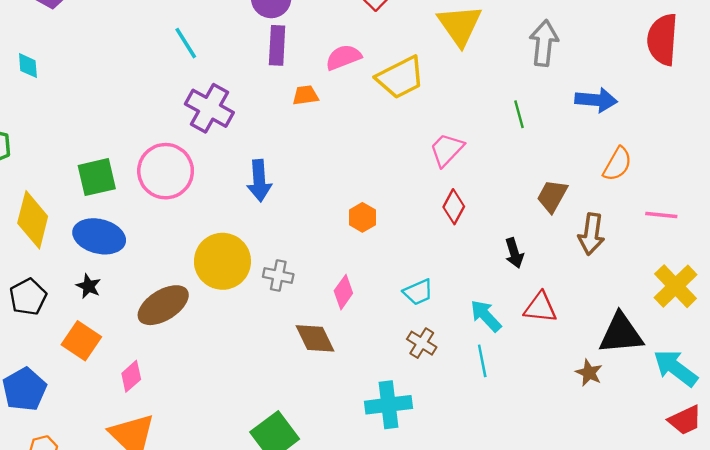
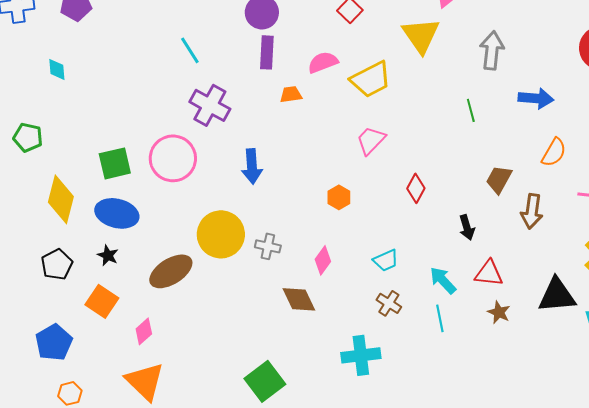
pink trapezoid: (447, 150) -> (371, 140), moved
brown star: (589, 373) -> (499, 312), moved

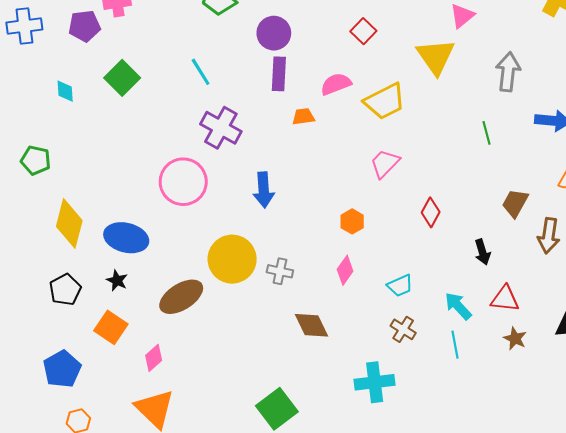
green square: (115, 163) -> (122, 78), moved, turned -32
pink diamond: (323, 260) -> (345, 270), moved

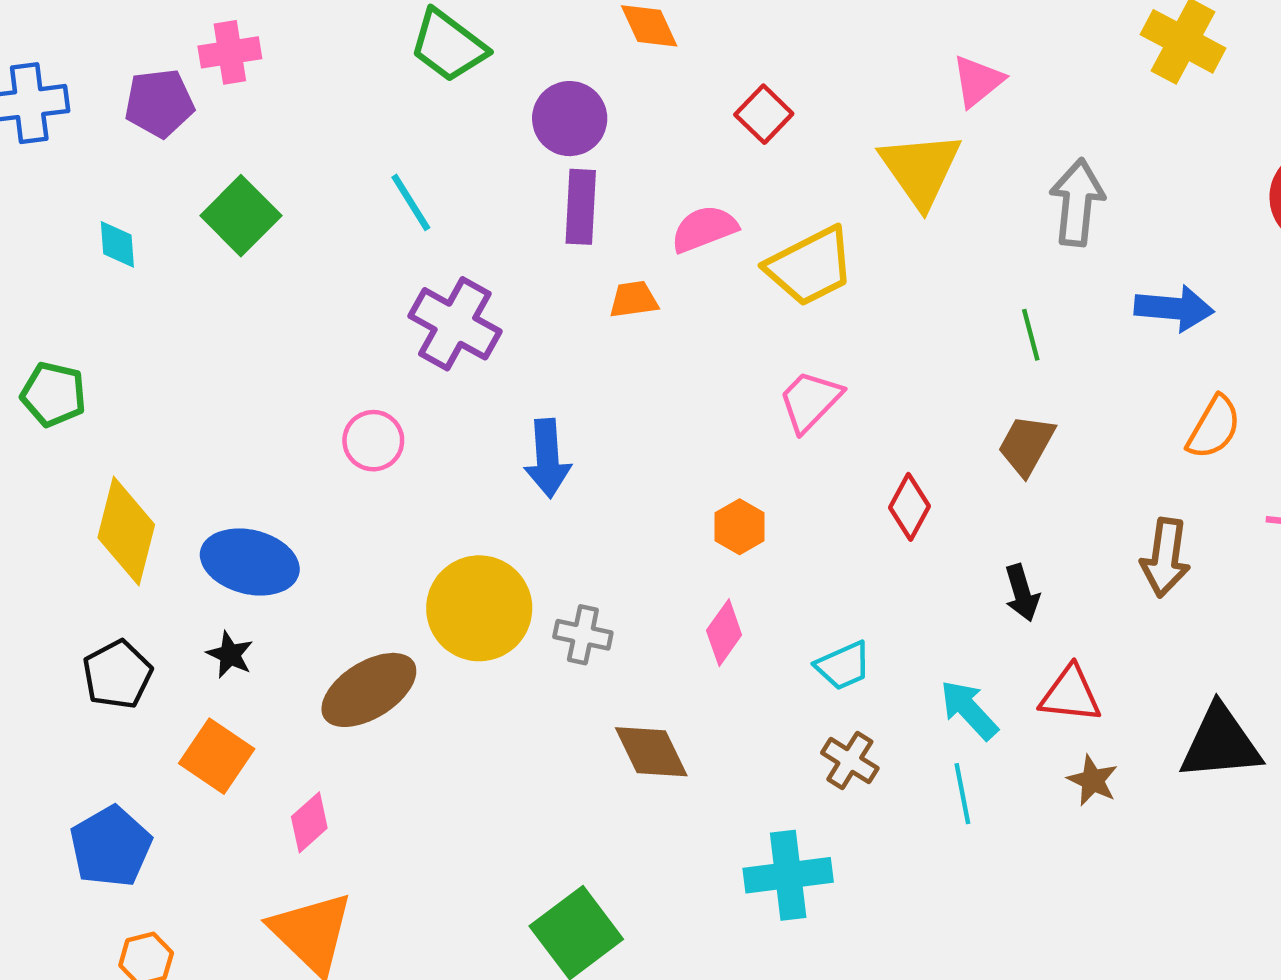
pink circle: (183, 182) -> (373, 441), size x0.6
brown trapezoid: (515, 203) -> (1026, 445), moved

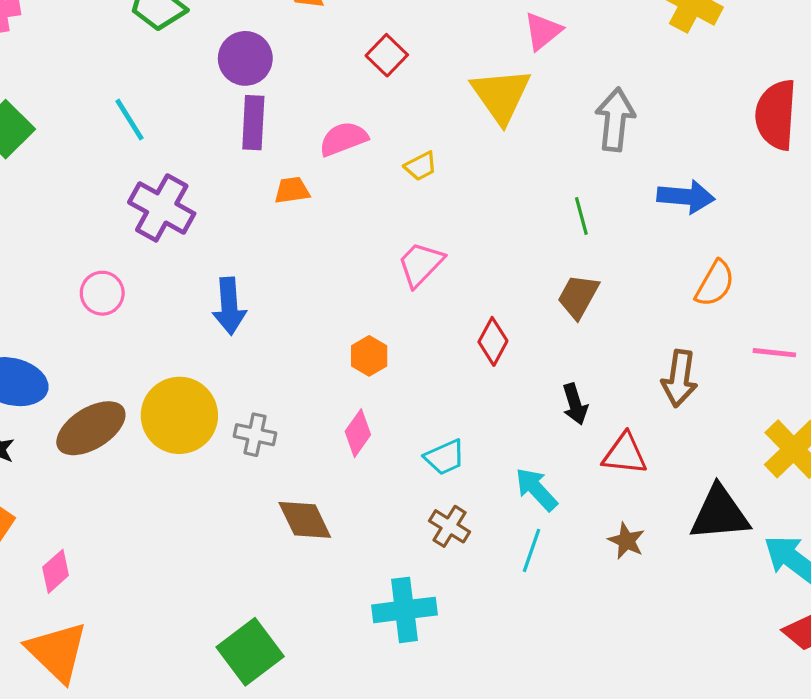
yellow trapezoid: (810, 266) -> (421, 166), size x0.5
brown ellipse: (369, 690) -> (91, 428), moved
red triangle: (1070, 694) -> (625, 454), moved
cyan line: (962, 794) -> (532, 550), turned 30

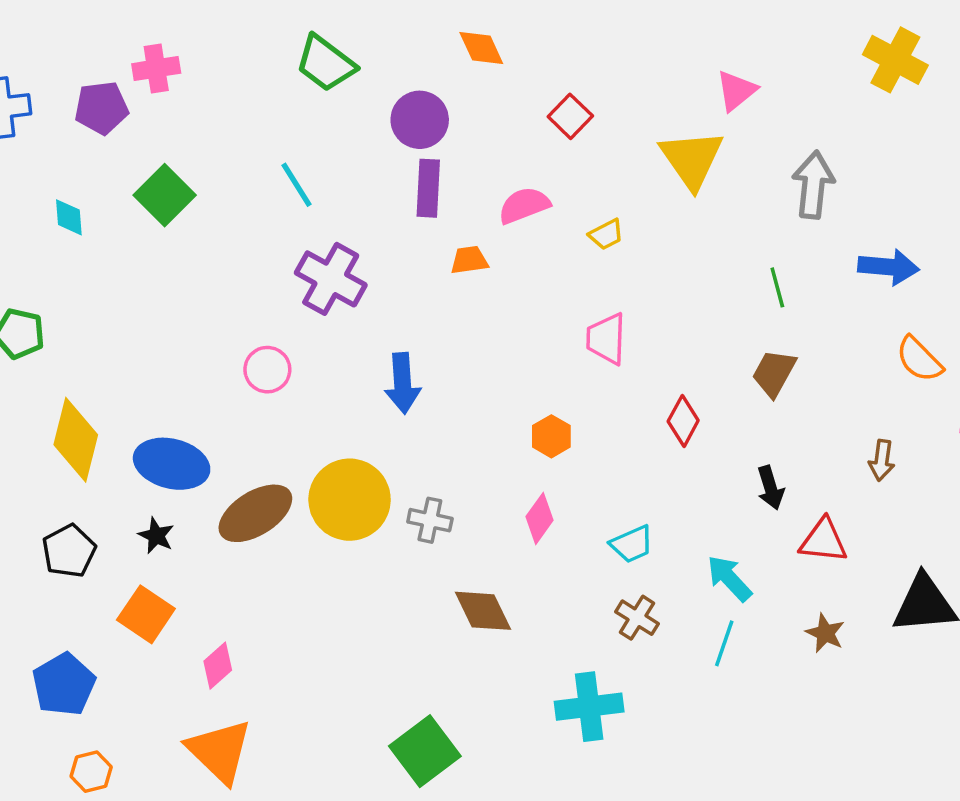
pink trapezoid: (421, 264) -> (606, 339), turned -42
orange semicircle: (715, 284) -> (919, 359), turned 105
brown arrow: (679, 378) -> (882, 460), size x0.7

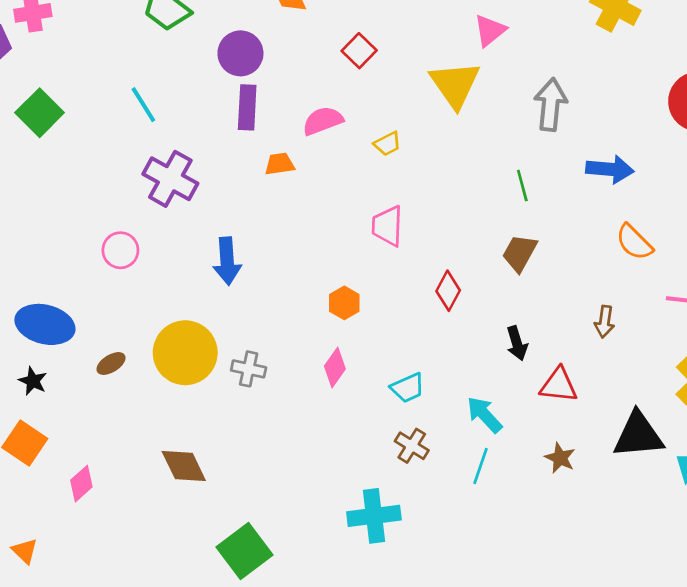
brown ellipse: (255, 513) -> (111, 364), size x0.5
brown diamond: (483, 611) -> (184, 466), moved
orange triangle: (219, 751) -> (25, 551), moved, size x0.5

